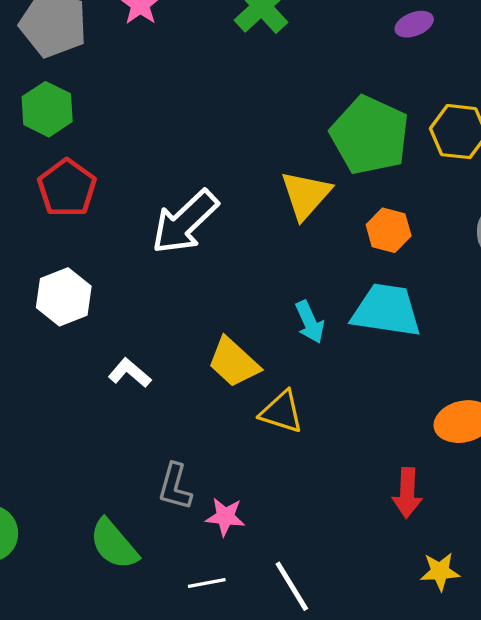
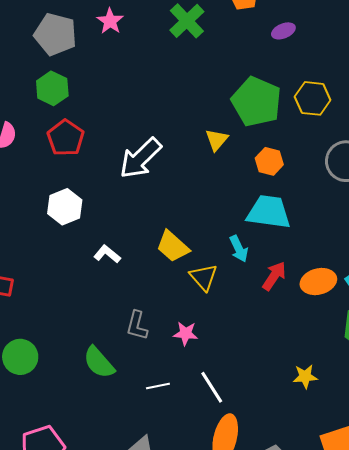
yellow triangle: (306, 195) -> (217, 140), size x0.7
cyan arrow: (310, 322) -> (239, 249), moved
yellow triangle: (282, 412) -> (204, 277), turned 32
red arrow: (407, 493) -> (274, 276), moved, turned -148
pink star: (225, 517) -> (186, 333), moved

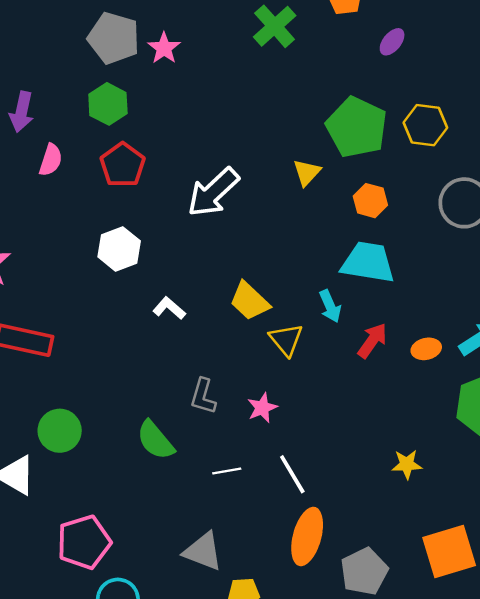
pink star: (110, 21) -> (164, 48), moved
purple ellipse: (283, 31) -> (392, 42), turned -30
orange ellipse: (318, 282) -> (426, 349), size x0.7
pink star: (186, 333) -> (262, 408), turned -30

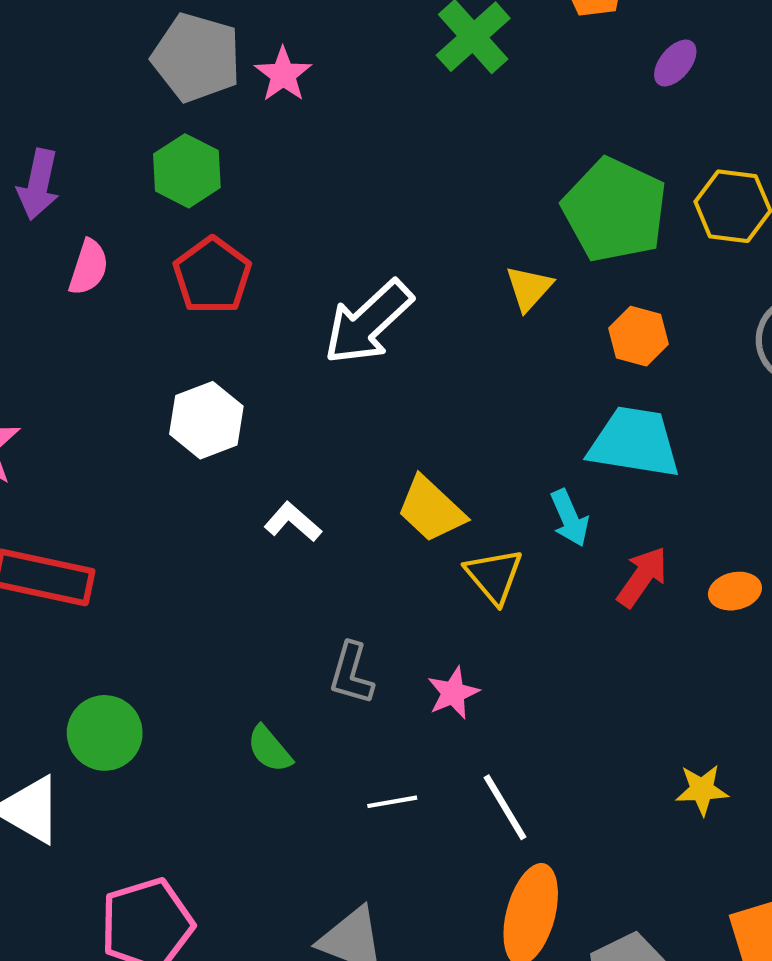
green semicircle: (155, 440) -> (270, 749), size x0.7

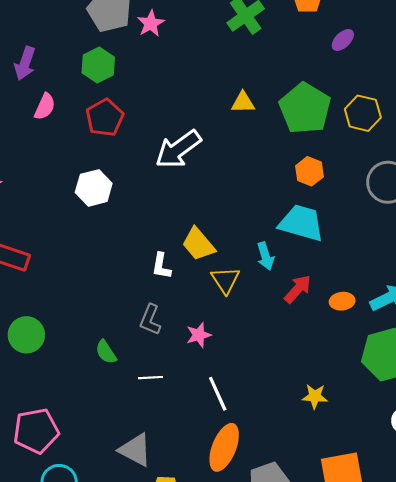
yellow triangle: (529, 288) -> (243, 102), moved, turned 40
white L-shape: (293, 522) -> (161, 266), moved, turned -128
white line: (392, 802) -> (150, 378), moved

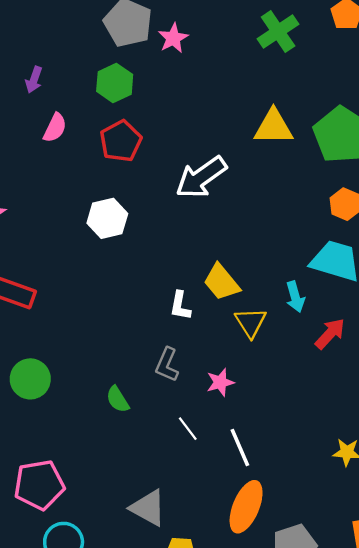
purple arrow: (25, 63) -> (34, 80), size x0.7
yellow triangle: (243, 102) -> (273, 127), size x1.5
white line: (150, 378) -> (188, 429), moved, turned 55

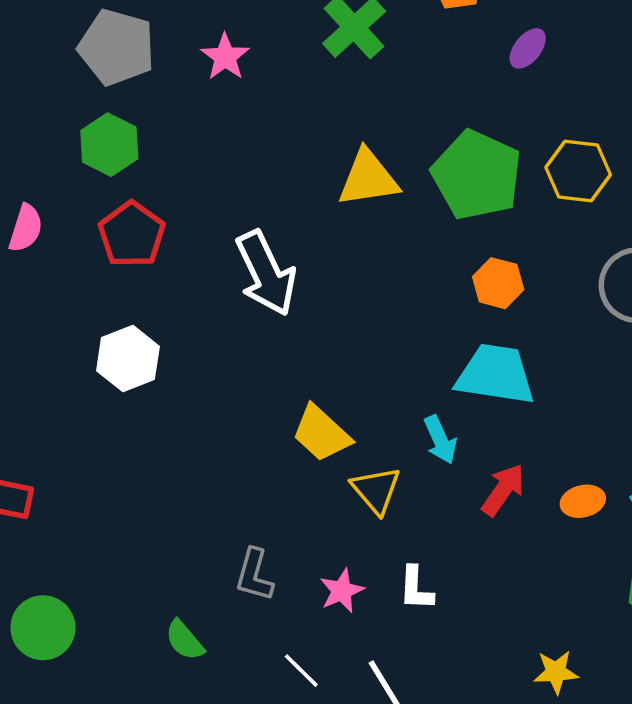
pink star: (173, 38) -> (225, 57), moved
white arrow: (201, 177) -> (266, 273), turned -72
white L-shape: (180, 306) -> (416, 588), moved

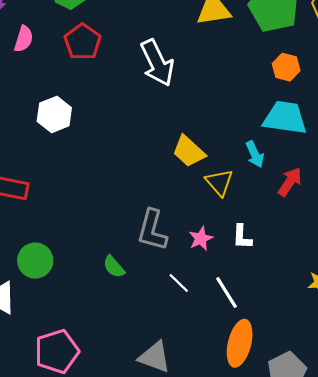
white hexagon: (128, 359) -> (54, 114), moved
gray L-shape: (254, 575) -> (152, 230), size x1.4

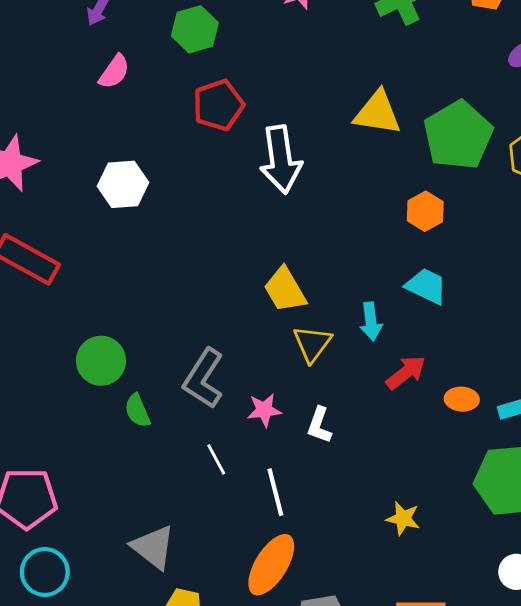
red pentagon: (83, 42) -> (218, 105), moved
orange hexagon: (286, 67) -> (425, 211), moved
cyan trapezoid: (285, 118) -> (426, 286), size x0.7
green circle: (35, 261) -> (101, 361), moved

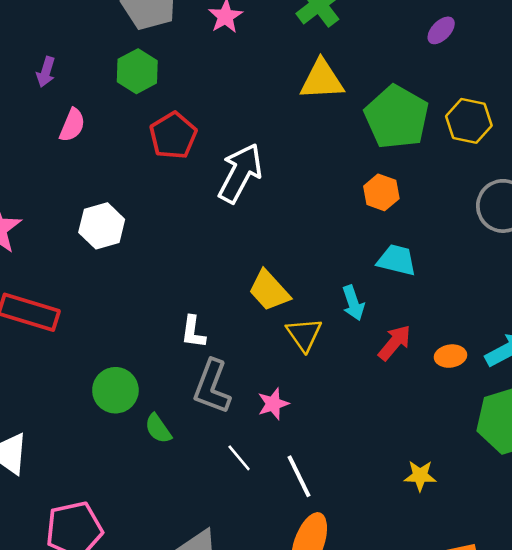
yellow triangle: (377, 113) -> (322, 80), moved
white arrow: (281, 160) -> (240, 173), turned -132
white L-shape: (319, 425) -> (193, 332), moved

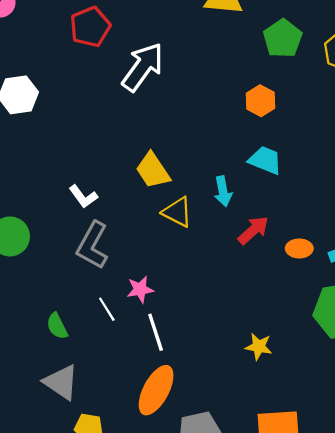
green pentagon: (397, 117) -> (283, 38), size x0.7
white L-shape: (193, 332) -> (83, 196), turned -52
yellow triangle: (304, 334) -> (177, 212), turned -36
pink star: (273, 404) -> (140, 289), moved
green semicircle: (158, 429) -> (57, 326), moved

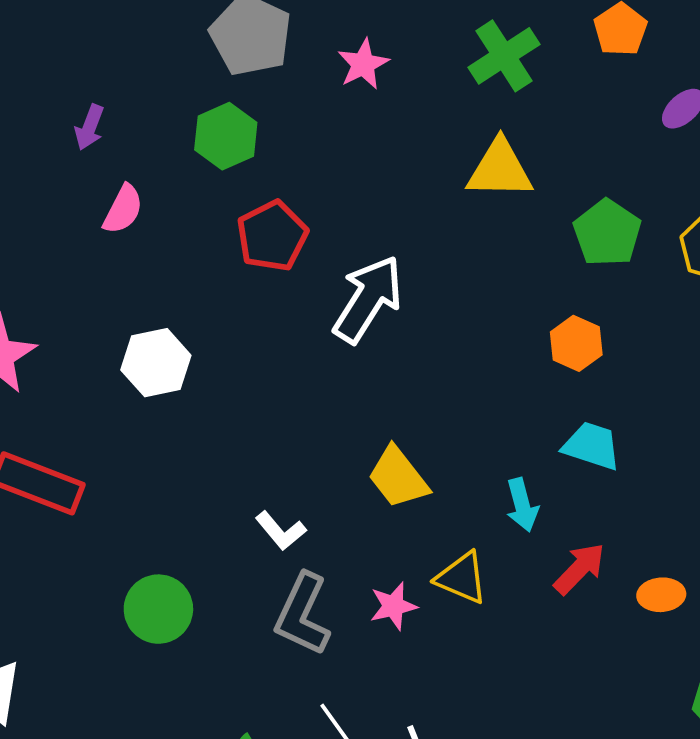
yellow triangle: (177, 212) -> (462, 578), moved
pink star: (140, 289) -> (393, 606), moved

